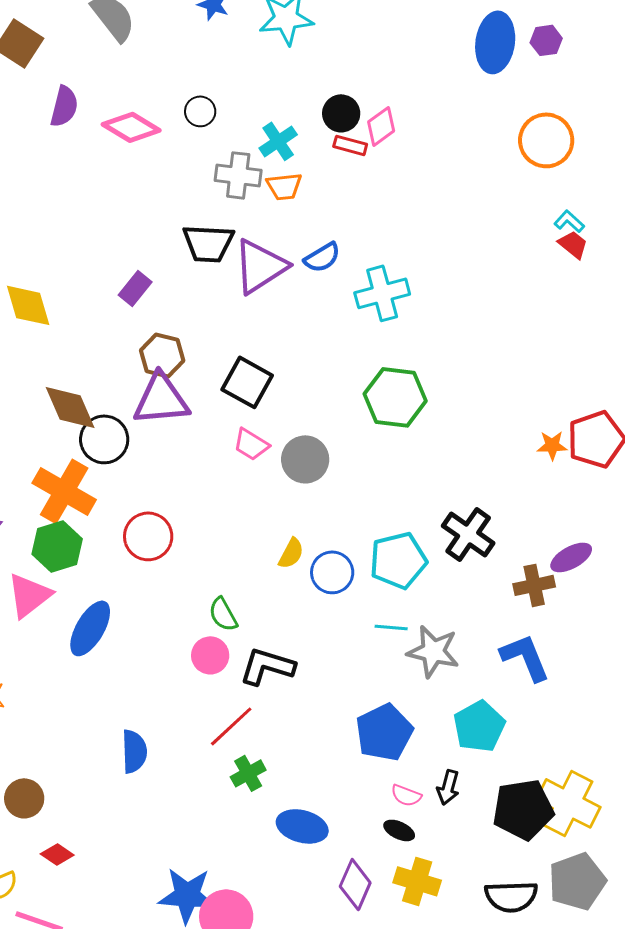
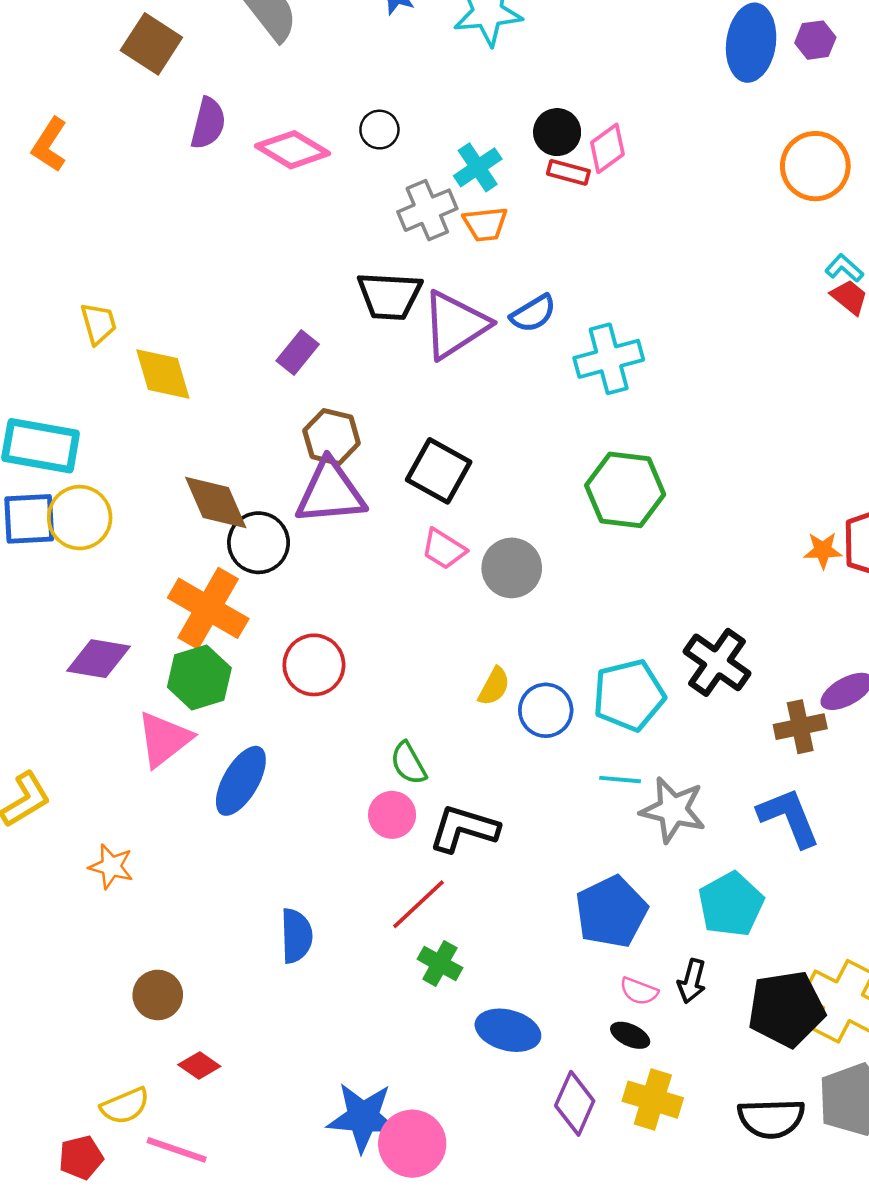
gray cross: (238, 175) -> (427, 210), turned -30
green cross: (248, 773) -> (440, 963), turned -32

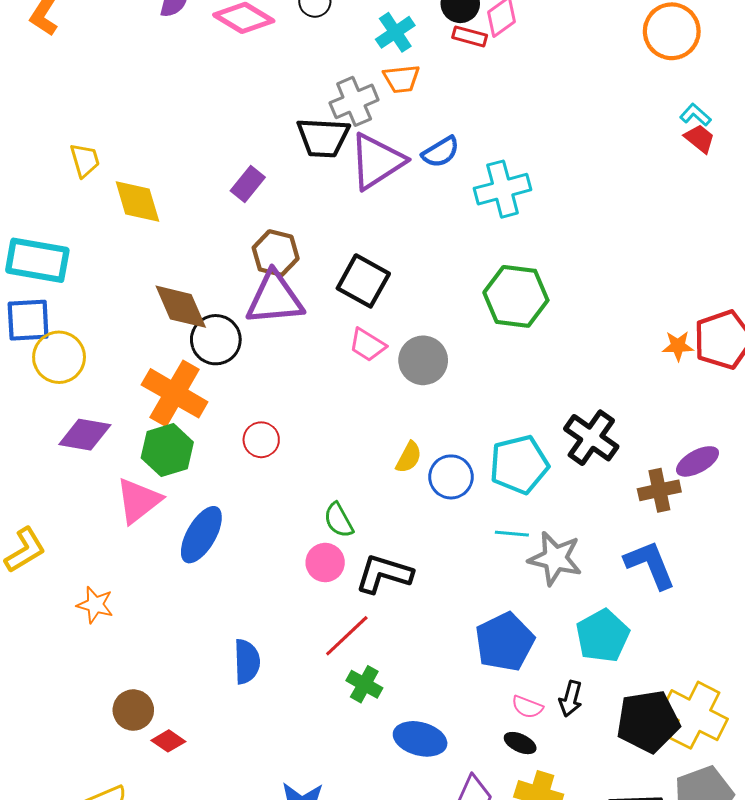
gray cross: (427, 210) -> (354, 101), moved
yellow circle: (80, 518) -> (59, 357), moved
red circle: (314, 665) -> (261, 440), size x0.7
red diamond: (199, 1066) -> (168, 741), moved

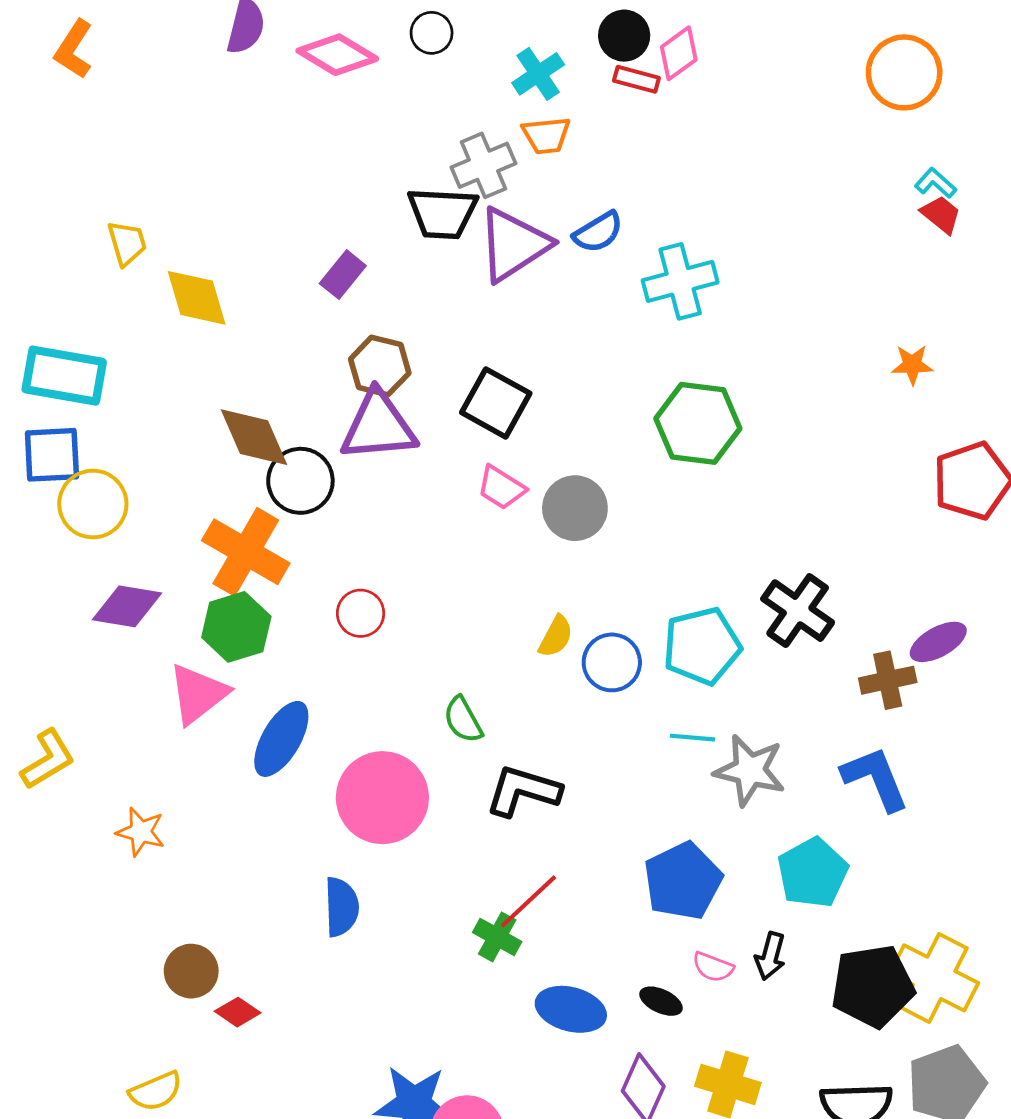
orange star: (678, 346) -> (912, 365), moved
pink circle: (325, 563) -> (382, 798), moved, size x1.8
red line: (347, 636) -> (529, 901), moved
black ellipse: (520, 743) -> (661, 1001), moved

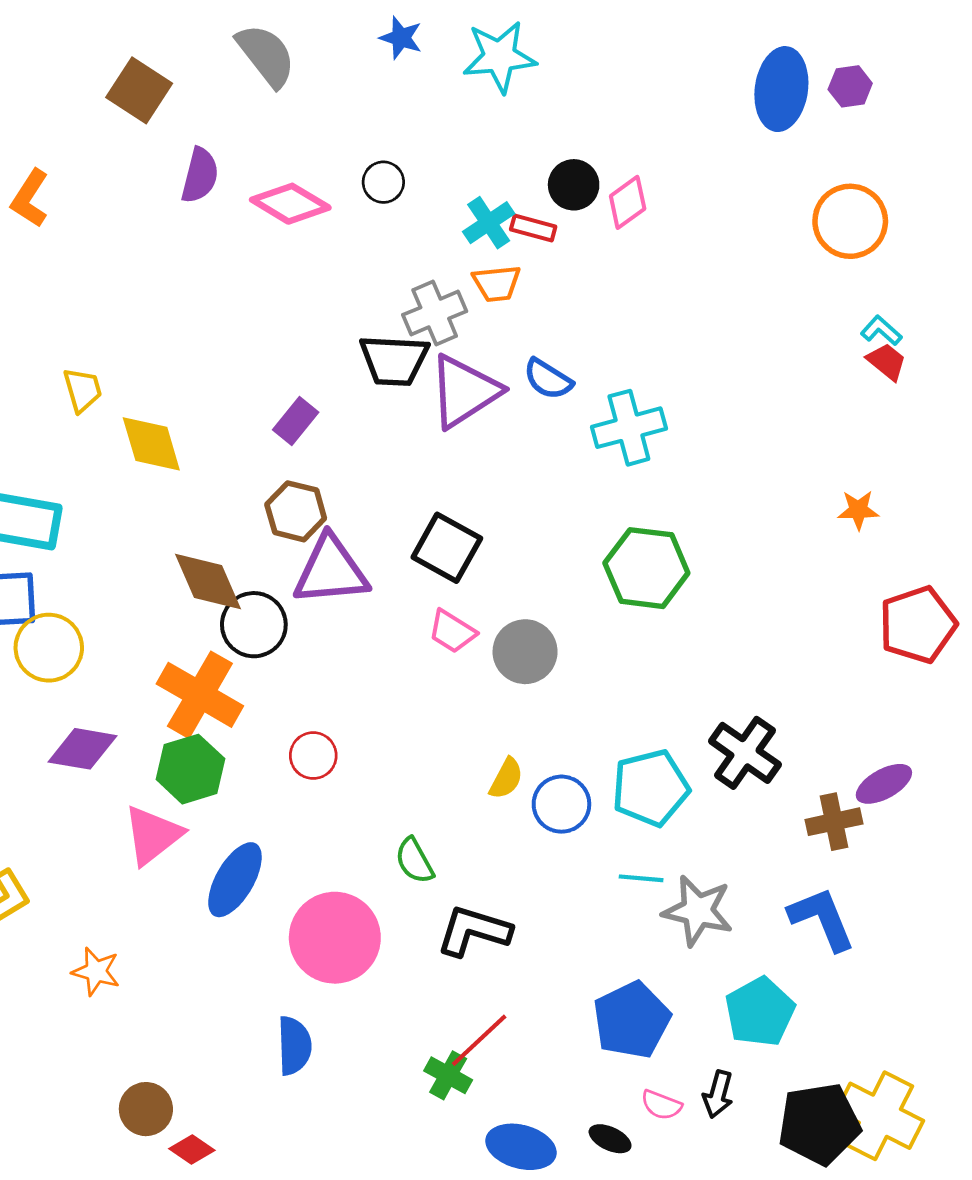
red rectangle: (636, 79) -> (533, 228), moved
blue semicircle: (598, 232) -> (548, 379), turned 63
brown hexagon: (380, 366) -> (296, 511), moved

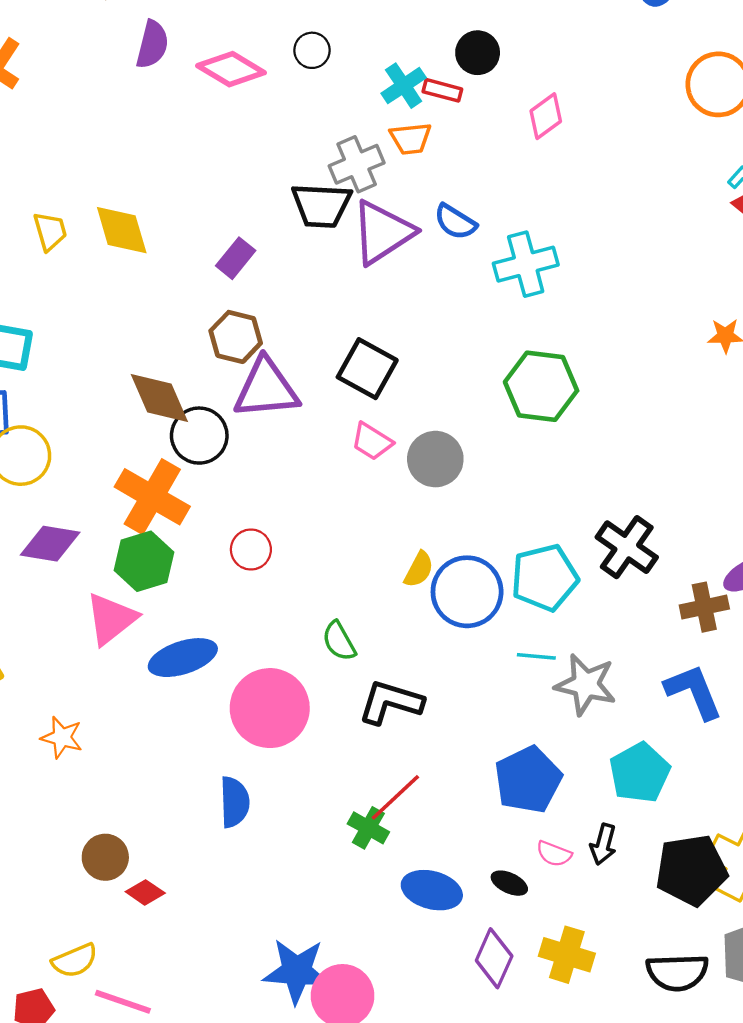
pink diamond: (628, 202) -> (546, 116), moved
yellow diamond: (151, 444) -> (122, 230), moved
blue circle: (561, 804) -> (467, 592), size x1.4
blue ellipse: (235, 880) -> (183, 658), turned 42

